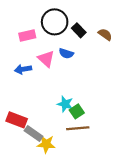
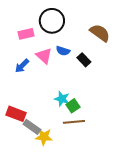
black rectangle: (79, 30) -> (84, 60), moved
brown semicircle: (105, 35) -> (100, 33), size x1.5
blue arrow: (23, 69) -> (22, 66), turned -35

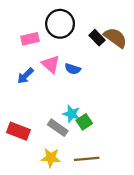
blue semicircle: (63, 51) -> (73, 69), moved
black rectangle: (84, 60) -> (97, 38), moved
brown line: (74, 122) -> (87, 159), moved
gray rectangle: (32, 127) -> (58, 128), moved

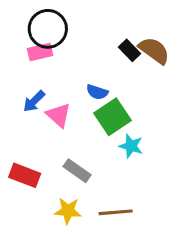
black circle: (60, 24) -> (48, 29), moved
pink triangle: (51, 64) -> (59, 115), moved
cyan star: (72, 114) -> (131, 146), moved
green square: (84, 122) -> (113, 117), moved, size x1.6

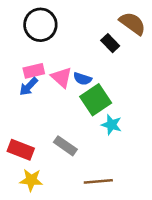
brown semicircle: (154, 50) -> (133, 23), moved
pink rectangle: (40, 52) -> (34, 71), moved
pink triangle: (59, 115) -> (61, 77), moved
yellow star: (68, 211) -> (31, 180), moved

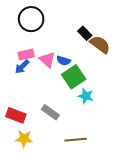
brown semicircle: (133, 23) -> (100, 44), moved

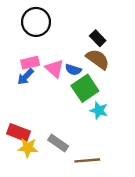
brown semicircle: (100, 44) -> (98, 59), moved
gray rectangle: (50, 112) -> (58, 143), moved
yellow star: (24, 139) -> (28, 148), moved

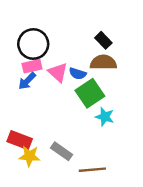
black circle: (36, 22) -> (33, 44), moved
brown semicircle: (98, 59) -> (103, 62), turned -35

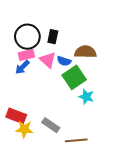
black rectangle: (103, 40) -> (53, 37), moved, turned 56

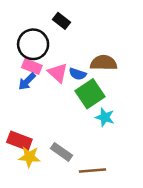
black rectangle: (53, 37) -> (62, 21), moved, turned -64
pink rectangle: (26, 55) -> (32, 67), turned 35

